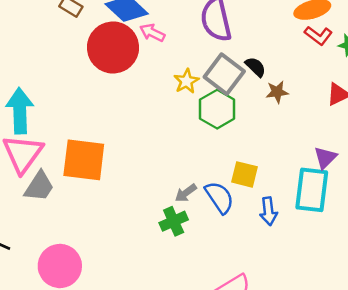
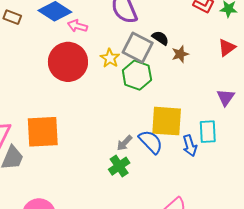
red circle: (113, 48) -> (68, 62), moved
yellow square: (245, 174) -> (167, 121), size x1.6
cyan rectangle: (312, 190) -> (208, 132), moved, size x0.7

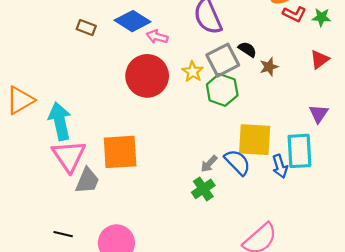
gray square: (138, 48) -> (223, 60), turned 36
cyan rectangle: (208, 132) -> (299, 151), size x1.4

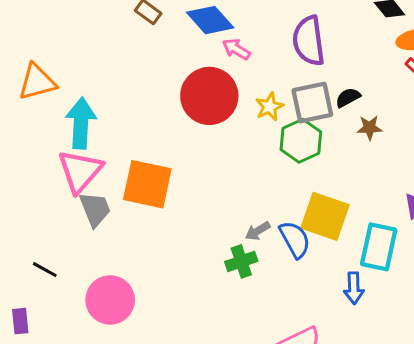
black semicircle: (247, 49) -> (348, 98), turned -78
blue arrow: (280, 166) -> (354, 288), moved
gray trapezoid: (87, 181) -> (95, 209), turned -60

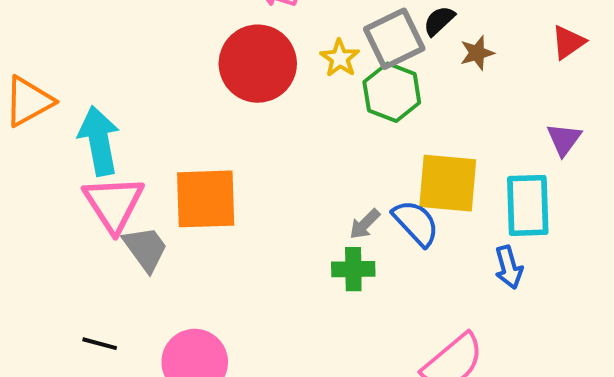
green cross: (241, 261) -> (353, 269), turned 32

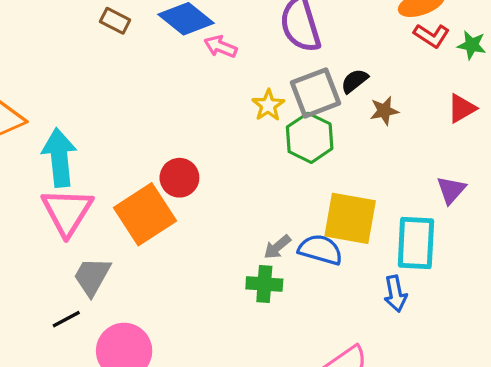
red circle: (258, 64) -> (179, 178), moved, size x0.6
orange square: (206, 199) -> (145, 214), turned -36
blue semicircle: (416, 223) -> (320, 250), turned -36
gray trapezoid: (145, 249) -> (92, 276), moved, turned -120
black line: (100, 344) -> (66, 319), moved, turned -48

